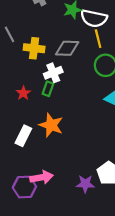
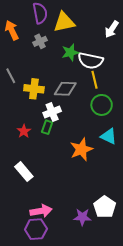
orange star: (51, 125) -> (81, 149), moved, turned 30
white rectangle: (23, 136) -> (24, 172), turned -66
purple hexagon: (24, 187) -> (36, 229), moved

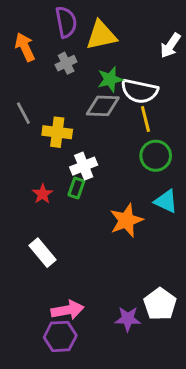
gray diamond: (65, 89) -> (103, 106), moved

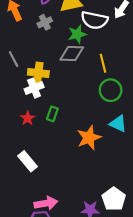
white semicircle: (140, 91) -> (94, 20), moved
white cross: (84, 166) -> (34, 88), moved

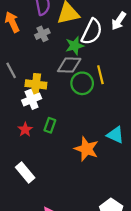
white semicircle: (94, 20) -> (92, 32), turned -76
green circle: (111, 90) -> (82, 83), moved
orange star: (89, 138) -> (86, 149), turned -30

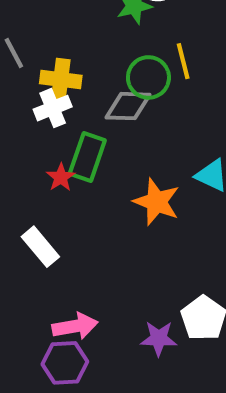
gray diamond: (69, 65) -> (128, 106), moved
green rectangle: (50, 125) -> (87, 157), size x1.6
red star: (25, 130) -> (61, 177), moved

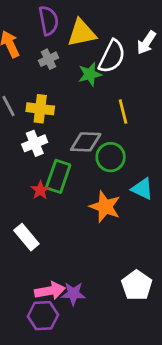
green circle: (148, 77) -> (111, 157), moved
yellow cross: (61, 80) -> (40, 109), moved
purple star: (159, 338) -> (73, 294), moved

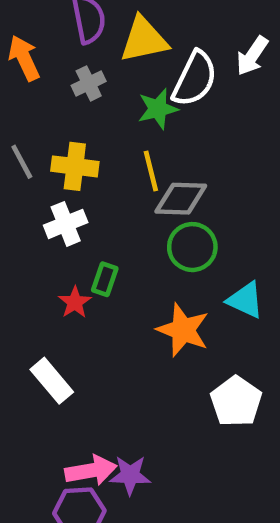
yellow line: (123, 112) -> (151, 171), moved
gray diamond: (86, 142) -> (181, 199), moved
green rectangle: (58, 176) -> (105, 279), size x0.6
white pentagon: (137, 285) -> (236, 401), moved

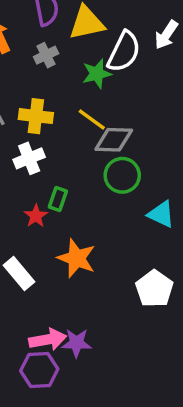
yellow line: (151, 171) -> (92, 119), turned -40
orange star: (183, 330) -> (77, 258), moved

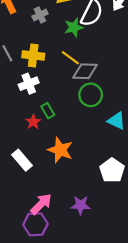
green rectangle: (58, 199) -> (48, 111), turned -49
pink arrow: (48, 339) -> (41, 204), turned -35
purple star: (77, 343) -> (80, 205), moved

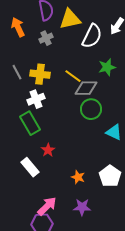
green star: (74, 27) -> (107, 67), moved
green rectangle: (48, 111) -> (30, 123), moved, size x1.6
red star: (33, 122) -> (48, 150), moved
orange star: (60, 150) -> (78, 177), moved, size x0.6

